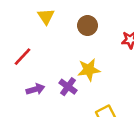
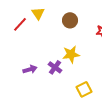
red line: (22, 57) -> (20, 24), moved

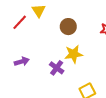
brown circle: (70, 20) -> (68, 27), moved
purple arrow: (30, 69) -> (22, 61), moved

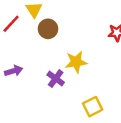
brown circle: (68, 27) -> (48, 29), moved

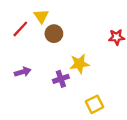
purple cross: (56, 79) -> (61, 79), turned 35

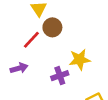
red line: (20, 29) -> (31, 40), moved

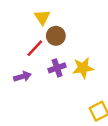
purple cross: (60, 76) -> (57, 68), moved

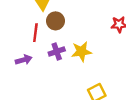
red line: (35, 48) -> (35, 33), turned -36

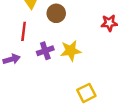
brown circle: (55, 21) -> (56, 13), moved

